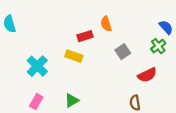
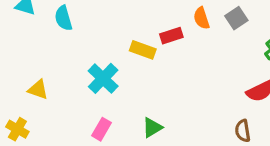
gray square: (123, 52) -> (236, 18), moved
yellow rectangle: (74, 56) -> (143, 50), moved

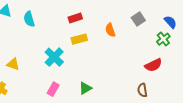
orange semicircle: (201, 18) -> (110, 30), moved
red rectangle: (171, 36) -> (75, 18), moved
yellow rectangle: (143, 50) -> (79, 39), turned -35

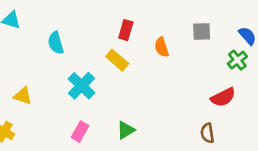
red rectangle: (75, 18) -> (126, 30), moved, turned -56
cyan semicircle: (29, 19) -> (56, 43), moved
gray square: (138, 19) -> (202, 31), turned 32
yellow rectangle: (79, 39) -> (117, 60), turned 56

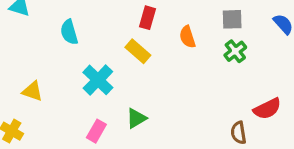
green cross: (237, 60) -> (235, 51), moved
red semicircle: (223, 97) -> (267, 109), moved
green triangle: (126, 130) -> (136, 118), moved

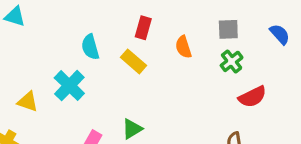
cyan semicircle: (69, 32) -> (90, 47), moved
cyan cross: (98, 80) -> (69, 86), moved
red semicircle: (267, 109) -> (252, 97), moved

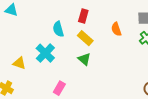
red rectangle: (143, 28) -> (83, 16), moved
green triangle: (132, 129) -> (84, 59), moved, turned -48

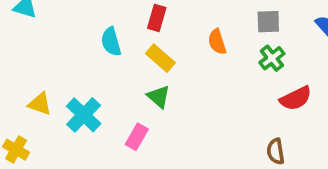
cyan cross: (45, 53) -> (84, 115), moved
pink rectangle: (59, 88) -> (137, 137), moved

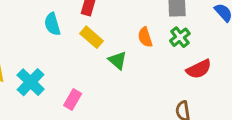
orange semicircle: (217, 42) -> (145, 37), moved
green triangle: (159, 97) -> (118, 60), moved

